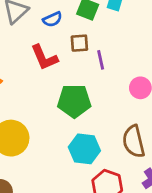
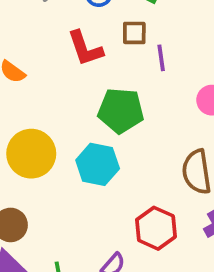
cyan hexagon: (84, 149) -> (98, 164), moved

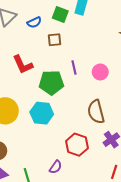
red L-shape: (85, 48) -> (23, 64), moved
purple line: (161, 58) -> (74, 67), moved

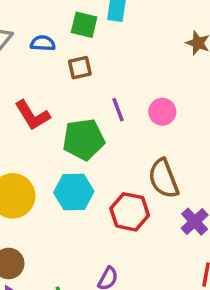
blue semicircle: (34, 22) -> (43, 43), turned -144
red hexagon: (77, 145) -> (130, 212), moved

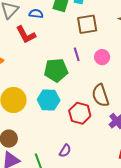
brown square: (80, 68) -> (87, 24), moved, size x1.5
red L-shape: (32, 115) -> (26, 35), moved

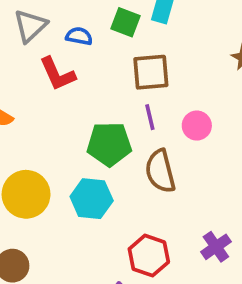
brown square: (87, 24) -> (151, 72), moved
brown semicircle: (100, 95) -> (160, 171), moved
red hexagon: (80, 113) -> (149, 256), moved

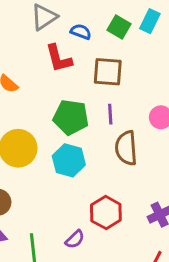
brown square: (151, 72) -> (108, 72), moved
purple line: (150, 117) -> (110, 114), moved
green pentagon: (109, 144) -> (71, 117), moved

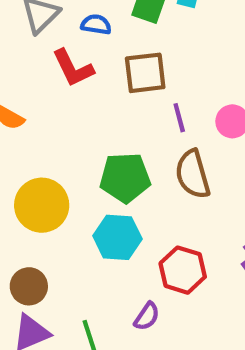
purple line: (110, 114) -> (179, 118), moved
green pentagon: (71, 117) -> (125, 178), moved
cyan hexagon: (69, 160) -> (117, 237), moved

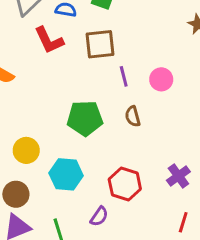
brown semicircle: (193, 174) -> (133, 116), size x0.6
yellow circle: (42, 205) -> (26, 150), moved, size x0.7
cyan hexagon: (117, 237) -> (66, 174), moved

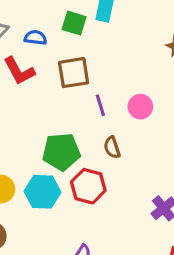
cyan hexagon: (66, 174) -> (43, 192), moved
red hexagon: (125, 184) -> (88, 186), moved

